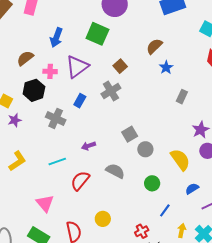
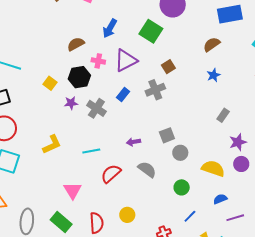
brown semicircle: (154, 46) -> (212, 44), moved
gray rectangle: (182, 97) -> (223, 115), moved
purple star: (15, 120) -> (71, 103), moved
purple arrow: (88, 146) -> (133, 142), moved
yellow semicircle: (180, 160) -> (213, 168), turned -45

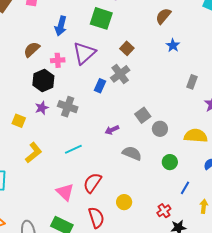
yellow square: (50, 83) -> (19, 121), moved
blue rectangle: (123, 95) -> (100, 86), moved
red semicircle: (111, 174) -> (92, 183), moved

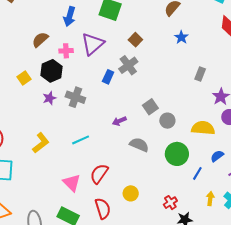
yellow square: (19, 121) -> (24, 78), moved, turned 32
green circle: (170, 162) -> (177, 154), size x1.5
blue line: (185, 188) -> (197, 173), moved

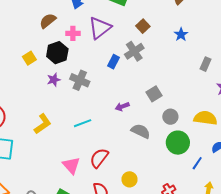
blue star: (181, 37) -> (181, 34), moved
gray circle: (167, 121) -> (170, 117), moved

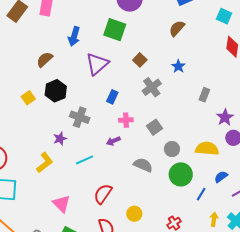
pink cross: (73, 33) -> (126, 120), moved
gray cross: (134, 51) -> (152, 87), moved
purple star: (54, 80) -> (60, 139), moved
purple arrow: (122, 106) -> (113, 141), moved
pink triangle: (71, 165) -> (61, 204), moved

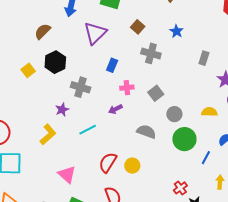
gray cross: (152, 87) -> (151, 53), turned -36
yellow semicircle: (207, 149) -> (209, 112), size x0.7
yellow circle: (134, 214) -> (132, 166), moved

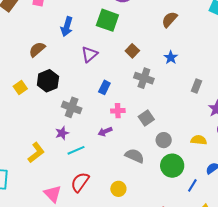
purple triangle: (95, 33) -> (89, 54), size x0.7
purple star: (62, 110) -> (62, 133), moved
red semicircle: (108, 162) -> (80, 182), moved

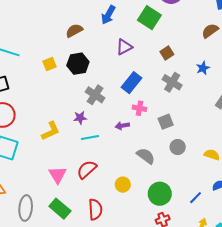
blue rectangle: (104, 87) -> (132, 83), size x1.5
green circle: (172, 166) -> (160, 194), moved

